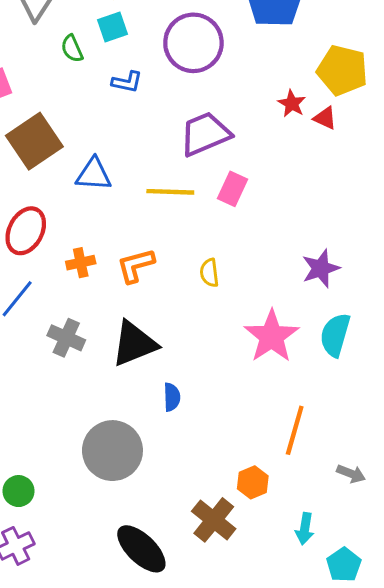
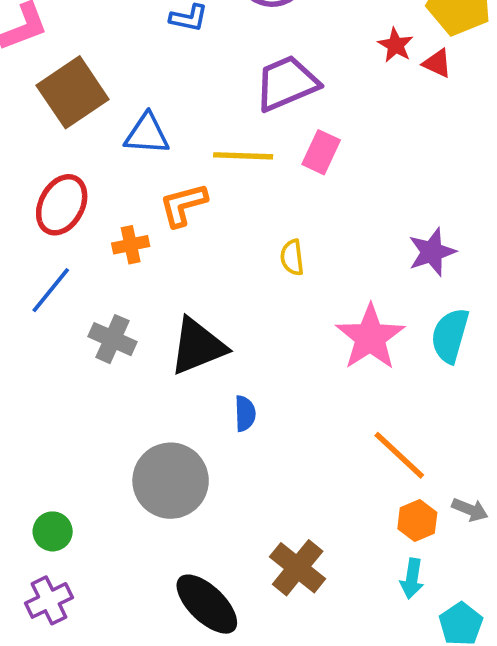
orange L-shape: (136, 266) -> (183, 205), moved
orange line: (295, 430) -> (399, 455), turned -63
orange hexagon: (253, 482) -> (417, 521), moved

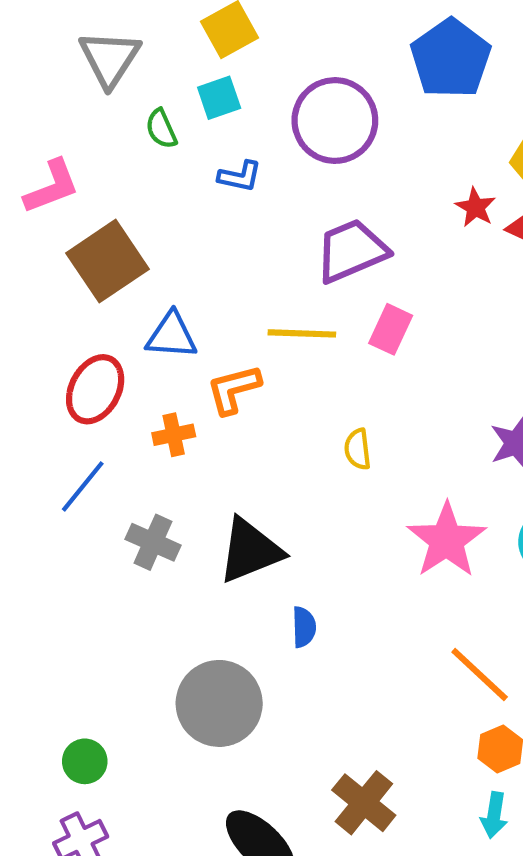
blue triangle: (147, 134) -> (172, 336), moved

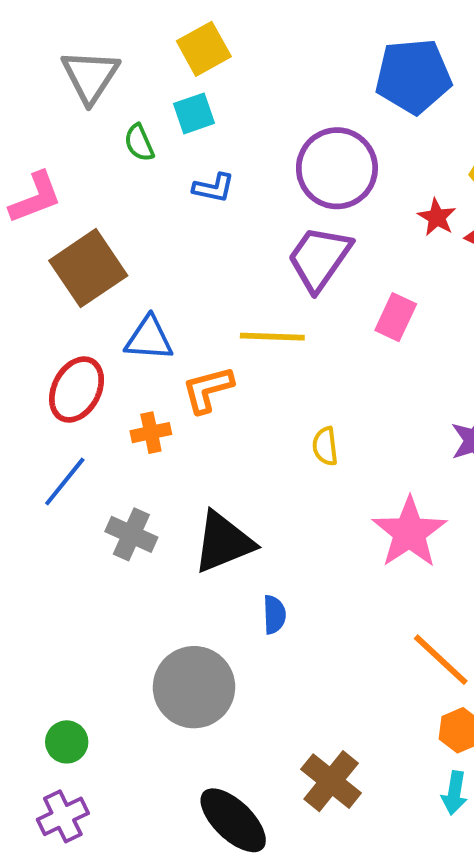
blue pentagon: (451, 59) -> (413, 76), turned 30
purple circle: (335, 121) -> (337, 168), moved
purple trapezoid: (351, 251) -> (319, 258), turned -32
pink rectangle: (391, 329) -> (396, 317), moved

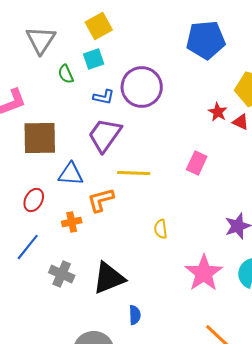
purple circle: (337, 168) -> (142, 87), moved
purple trapezoid: (319, 258) -> (105, 135), moved
brown square: (88, 268) -> (40, 138), turned 33
red ellipse: (77, 390) -> (34, 200), size x0.7

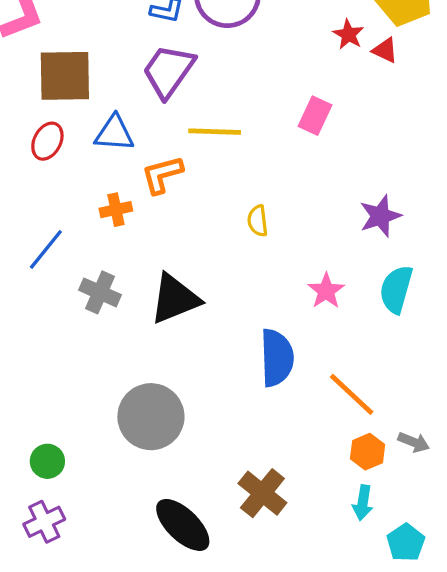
red ellipse: (34, 200) -> (47, 141), moved
pink star: (204, 273) -> (326, 291), size x0.6
blue semicircle: (135, 315) -> (277, 358), moved, size x1.8

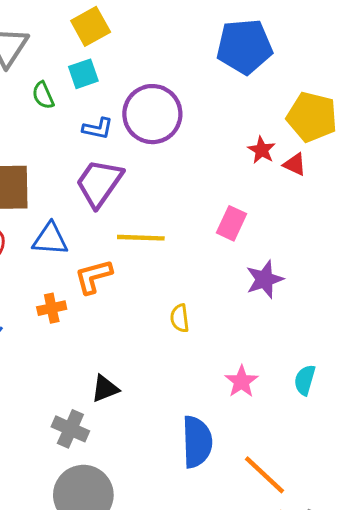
purple star: (380, 216) -> (265, 279), moved
cyan semicircle: (396, 289) -> (305, 380), size x0.7
gray cross: (100, 292) -> (70, 429), moved
black triangle: (175, 299) -> (105, 389), size x0.6

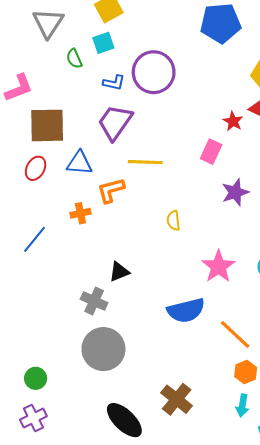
red star: (262, 150) -> (233, 121), moved
pink star: (242, 381) -> (218, 267), size x1.4
blue semicircle: (197, 442) -> (186, 310), turned 78

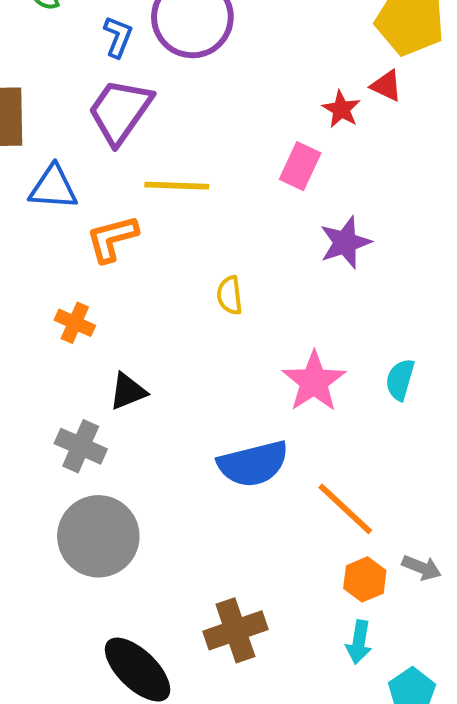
blue L-shape: (114, 83) -> (118, 37), turned -80
orange cross: (80, 213) -> (75, 323), moved, turned 36
brown cross: (177, 399) -> (235, 630), turned 32

